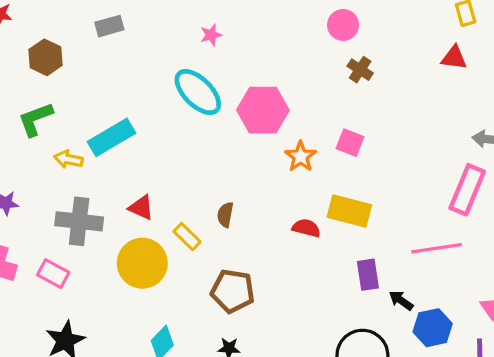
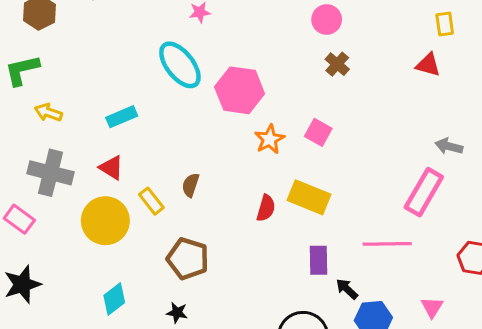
cyan rectangle: (112, 137) -> (122, 117), moved, size x0.7
red semicircle: (306, 228) -> (266, 208), turned 84

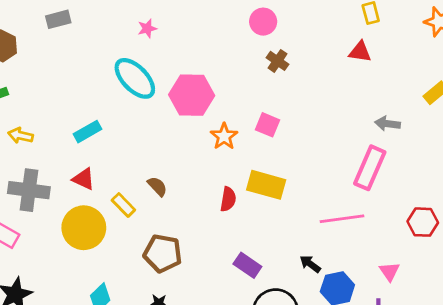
brown semicircle: (191, 185) -> (157, 186), turned 125
purple rectangle: (319, 260) -> (247, 265), moved, turned -48

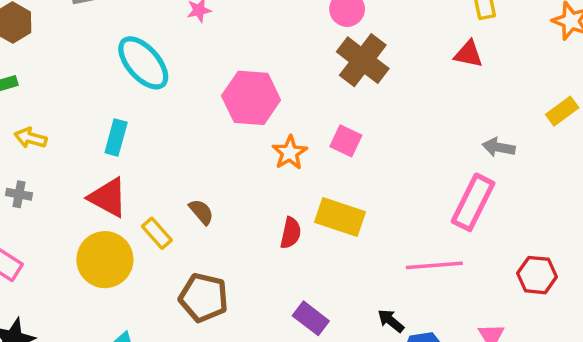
brown cross: (278, 61) -> (363, 60), size x1.8
cyan ellipse: (135, 78) -> (143, 63), moved
cyan rectangle: (88, 132) -> (116, 137), turned -48
red triangle: (84, 179) -> (108, 197), size x1.4
gray cross: (29, 190) -> (19, 194), moved, size x0.5

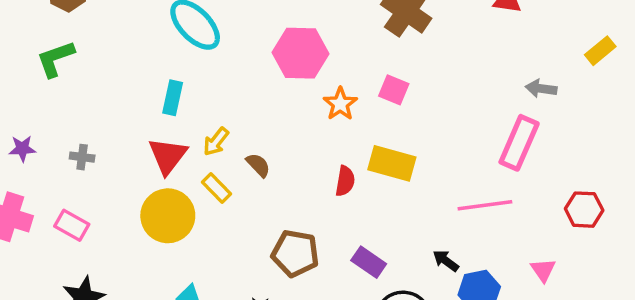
yellow arrow: (30, 138) -> (216, 142), moved, turned -64
red triangle: (108, 197) -> (168, 156), turned 42
brown pentagon: (204, 298) -> (295, 253), moved

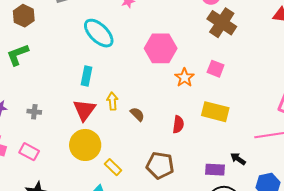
yellow arrow: (216, 142) -> (112, 101), turned 138
red semicircle: (345, 181) -> (178, 124), moved
yellow rectangle: (217, 188) -> (113, 167), moved
black arrow: (446, 261) -> (238, 159), moved
purple rectangle: (369, 262) -> (215, 170), moved, turned -30

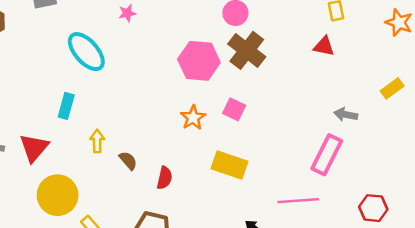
pink hexagon: (161, 48) -> (199, 61), moved
red triangle: (84, 110) -> (34, 148), moved
red semicircle: (178, 124) -> (165, 178), moved

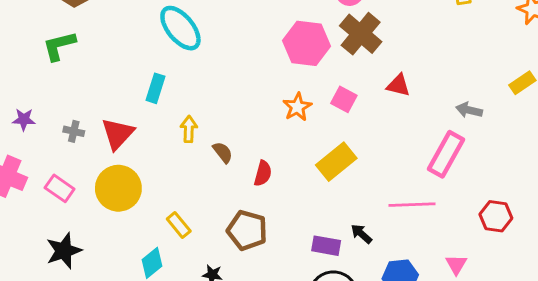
red triangle: (324, 46) -> (398, 85), moved
yellow rectangle: (229, 165) -> (336, 162), turned -60
yellow circle: (58, 195) -> (118, 188), moved

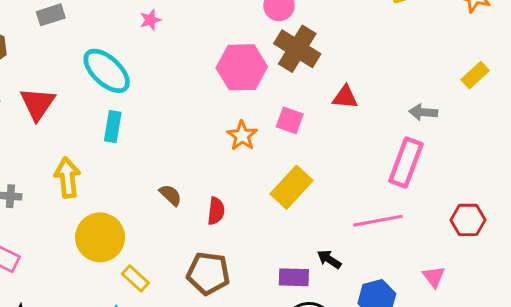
cyan rectangle: (155, 88) -> (113, 127), moved
yellow arrow: (189, 129) -> (67, 178), moved, size x1.4
red triangle: (118, 134) -> (38, 104), moved
yellow circle: (118, 188) -> (100, 237), moved

